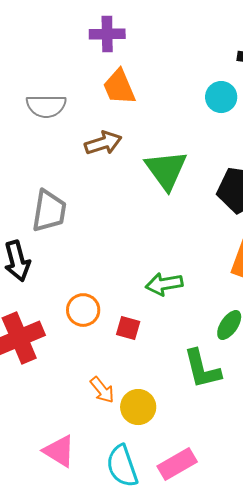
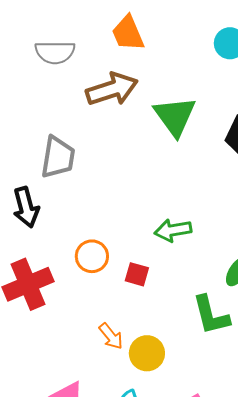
brown arrow: (103, 143) -> (112, 89), size x1.4

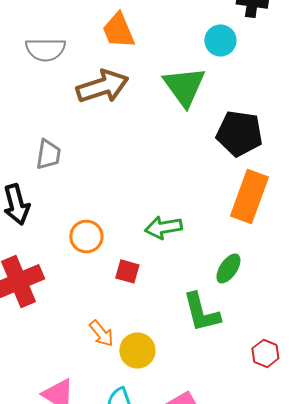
green triangle: (175, 116) -> (184, 86), moved
gray trapezoid: (58, 157) -> (48, 154), size x0.7
orange circle: (92, 256) -> (86, 236), moved

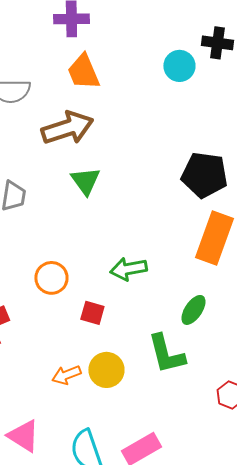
cyan circle: (220, 40) -> (179, 66), moved
green triangle: (184, 86) -> (85, 181), moved, size x0.7
orange arrow: (101, 333) -> (66, 375), turned 108
yellow circle: (137, 350) -> (106, 370), moved

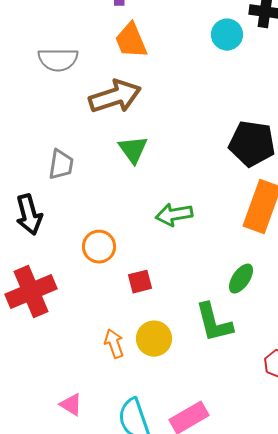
green arrow: (128, 269) -> (174, 215), moved
red square: (92, 313) -> (140, 282), turned -30
orange arrow: (66, 375) -> (114, 344), turned 92
pink triangle: (23, 436) -> (71, 405), size x0.7

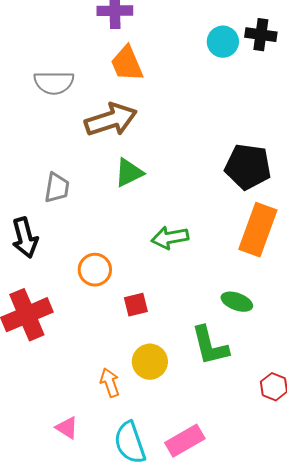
cyan circle: (227, 35) -> (223, 42), moved
green triangle: (133, 150) -> (129, 173), turned 40
green ellipse: (241, 279) -> (237, 302), turned 76
orange arrow: (114, 344) -> (110, 383), moved

